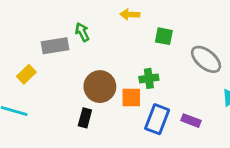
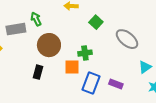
green square: (164, 36) -> (96, 22), turned 32
brown circle: (100, 87) -> (49, 45), moved
black rectangle: (85, 118) -> (38, 72), moved

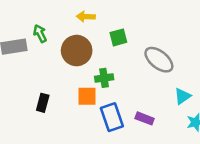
green square: (96, 22) -> (118, 37), turned 32
brown circle: (49, 45) -> (77, 51), moved
blue rectangle: (91, 83) -> (112, 117), turned -40

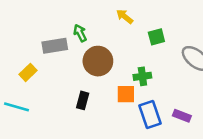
yellow arrow: (86, 17) -> (125, 17), turned 36
brown circle: (77, 51) -> (98, 61), moved

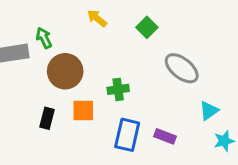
green square: (156, 37) -> (147, 27), moved, turned -30
orange square: (126, 94) -> (83, 111), moved
blue rectangle: (150, 114) -> (127, 135), turned 32

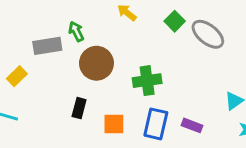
gray ellipse: (182, 68) -> (208, 34), moved
green cross: (118, 89) -> (147, 81), size x1.4
orange square: (83, 111) -> (114, 124), moved

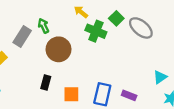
gray rectangle: (47, 46) -> (22, 36), turned -48
green cross: (147, 81) -> (96, 31), moved, turned 30

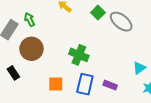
green cross: (96, 31) -> (79, 55), moved
brown circle: (58, 49) -> (31, 49), moved
black rectangle: (46, 82) -> (13, 73), moved, turned -48

